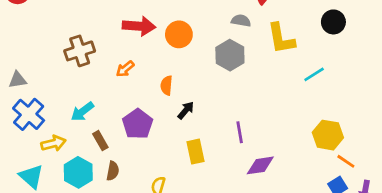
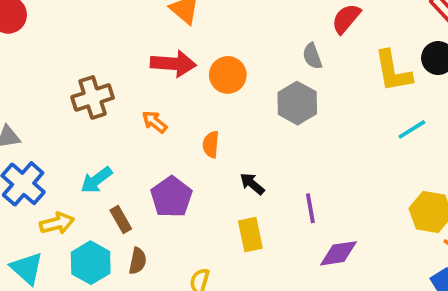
gray semicircle: (241, 21) -> (312, 56), turned -120
yellow L-shape: (281, 39) -> (393, 71), moved
orange arrow: (125, 69) -> (155, 122), turned 78
black arrow: (186, 110) -> (252, 184), moved, turned -90

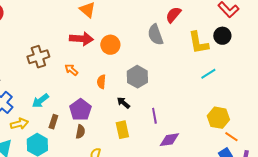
gray semicircle: (312, 56) -> (155, 35), size x1.5
gray hexagon: (297, 103) -> (137, 77), moved
brown rectangle: (121, 220) -> (53, 122), turned 48
brown semicircle: (138, 261) -> (80, 132), moved

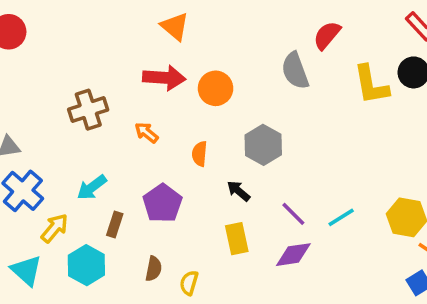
cyan line: (208, 74) -> (341, 217), moved
purple line: (154, 116) -> (293, 214), turned -35
yellow arrow: (19, 124) -> (55, 228), turned -36
brown semicircle: (80, 132) -> (154, 269), moved
purple diamond: (169, 140) -> (293, 255), moved

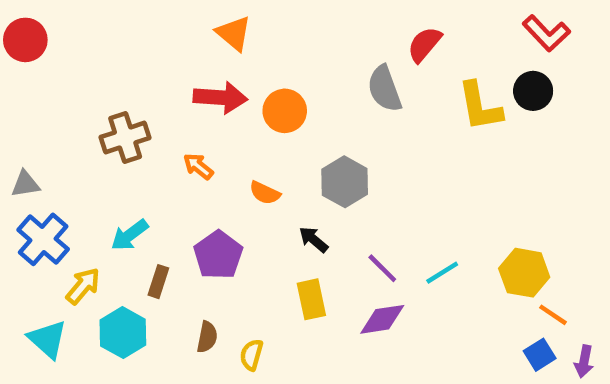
orange semicircle: (200, 154) -> (265, 193), turned -70

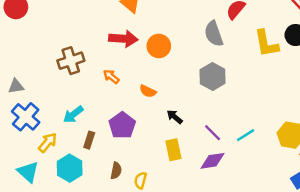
gray hexagon: (345, 182) -> (213, 77), moved

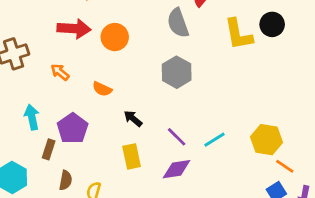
cyan arrow: (73, 114) -> (32, 117), moved, turned 115
brown rectangle: (89, 140) -> (49, 149), moved

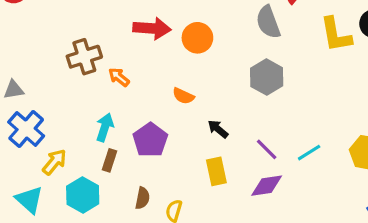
orange arrow: (60, 72) -> (119, 77), moved
cyan arrow: (32, 117) -> (105, 127), turned 30
brown rectangle: (49, 149) -> (109, 160), moved

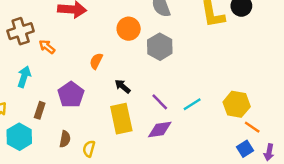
orange circle: (197, 38) -> (129, 29), moved
orange semicircle: (183, 96) -> (96, 61), turned 91
cyan arrow: (105, 127) -> (24, 77), moved
yellow rectangle: (216, 171) -> (121, 119), size x1.4

